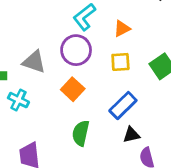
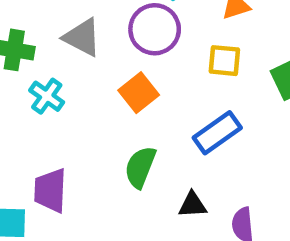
black triangle: (131, 135) -> (192, 205), moved

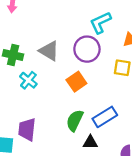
blue rectangle: (217, 133) -> (105, 117), moved
black triangle: (192, 205) -> (90, 142), moved

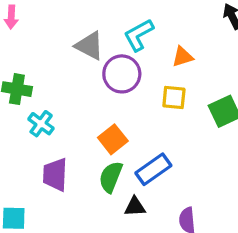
gray triangle: (49, 51) -> (89, 46), moved
orange square: (76, 82) -> (113, 139), moved
purple trapezoid: (27, 129) -> (55, 175), moved

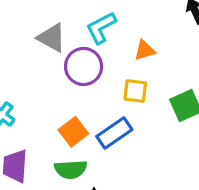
blue rectangle: (153, 169) -> (114, 133), moved
green semicircle: (111, 177) -> (71, 169), turned -116

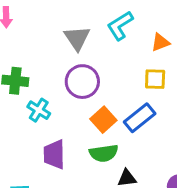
gray triangle: (52, 38) -> (77, 38), turned 32
purple circle: (84, 66) -> (82, 82), moved

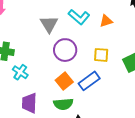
cyan L-shape: (120, 26) -> (79, 17), turned -110
orange triangle: (160, 42) -> (106, 21), moved
purple circle: (82, 82) -> (65, 50), moved

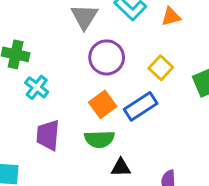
yellow square: (101, 55) -> (161, 68), turned 35

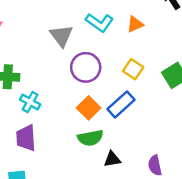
purple trapezoid: (48, 135) -> (26, 138), moved

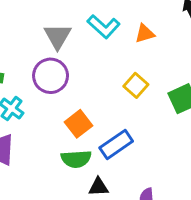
purple circle: (86, 67) -> (51, 76), moved
blue rectangle: (121, 104) -> (116, 145), moved

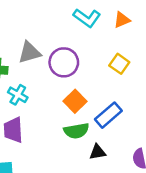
gray triangle: (58, 36) -> (29, 53), moved, turned 50
purple circle: (51, 76) -> (64, 62), moved

